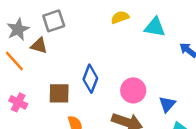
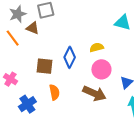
yellow semicircle: (120, 17) -> (97, 47), moved
pink cross: (18, 102) -> (10, 79), moved

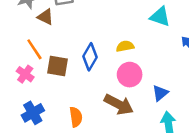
orange line: (13, 38) -> (34, 49), moved
pink cross: (10, 79) -> (25, 74), moved
orange semicircle: (54, 92) -> (76, 117), moved

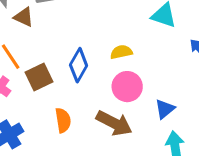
brown square: (58, 66) -> (39, 77), turned -35
orange semicircle: (76, 117) -> (63, 120), moved

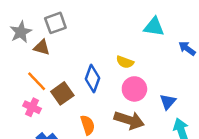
yellow semicircle: (121, 52) -> (125, 62), turned -138

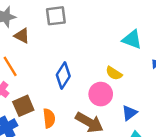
gray square: (55, 23) -> (56, 16), moved
yellow semicircle: (125, 62) -> (114, 73), moved
brown square: (62, 93) -> (23, 106), moved

